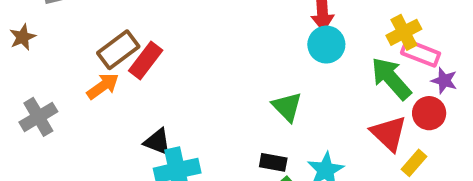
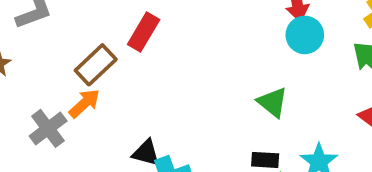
red rectangle: (146, 60) -> (144, 32), moved
gray cross: (38, 117) -> (48, 128), moved

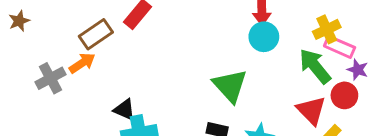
green triangle: (273, 102) -> (230, 86), size x1.4

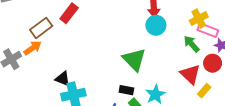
green arrow: (315, 66) -> (192, 44), size x0.7

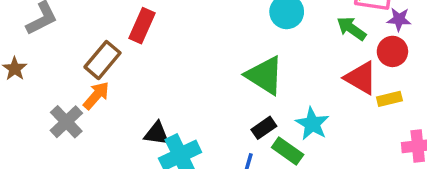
black rectangle: (126, 90) -> (264, 128), turned -32
yellow rectangle: (204, 91) -> (389, 99), turned 48

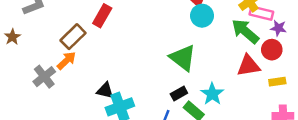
green arrow: (351, 28) -> (245, 31), size x1.4
red triangle: (361, 78) -> (248, 66), turned -45
yellow rectangle: (389, 99) -> (277, 82), moved

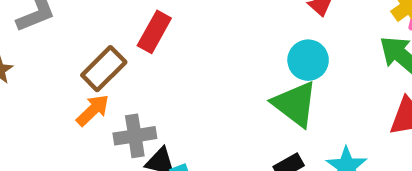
cyan circle: (202, 16) -> (308, 60), moved
gray cross: (44, 77) -> (135, 136), moved, turned 30

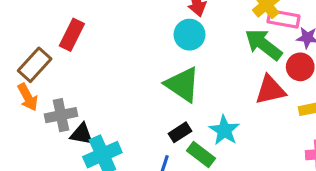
cyan circle: (308, 60) -> (189, 35), moved
orange arrow: (93, 110) -> (28, 97), turned 108

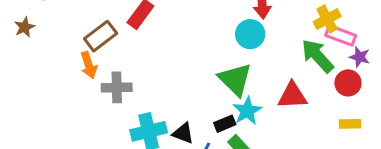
red triangle: (270, 90) -> (292, 96), moved
cyan star: (224, 130) -> (247, 111), moved
black triangle: (82, 134) -> (183, 133), moved

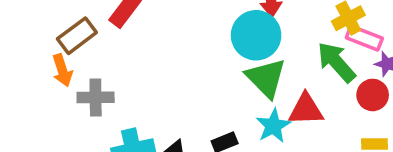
cyan circle: (250, 34) -> (256, 35), size x1.4
green triangle: (235, 79) -> (266, 78), moved
cyan star: (247, 111) -> (273, 126), moved

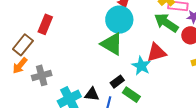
orange arrow: (62, 70) -> (20, 66), turned 72
green triangle: (266, 78) -> (112, 44), moved

